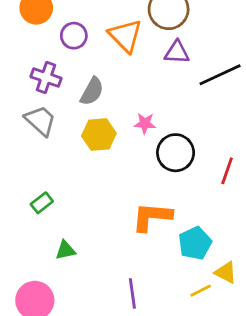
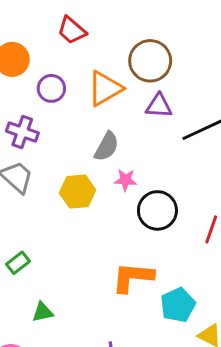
orange triangle: (125, 36) -> (105, 88), turned 45
gray semicircle: (92, 91) -> (107, 147), moved

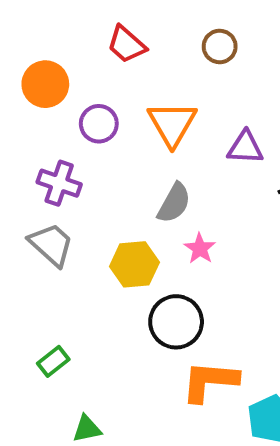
brown circle: (150, 61) -> (220, 46), moved, size x0.6
orange triangle: (105, 88) -> (172, 124), turned -30
pink star: (125, 180) -> (200, 249), turned 30
black circle: (157, 210) -> (176, 322), moved

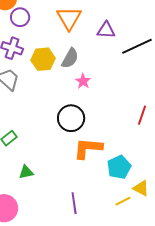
purple circle: (99, 124) -> (20, 17), moved
yellow hexagon: (134, 264) -> (43, 59), moved

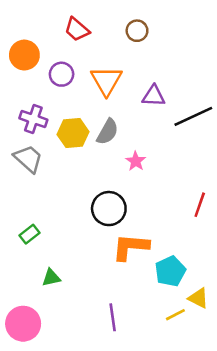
purple circle: (20, 17) -> (61, 74), moved
pink star: (83, 81) -> (136, 161), moved

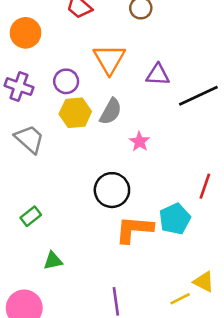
purple circle: (61, 74) -> (66, 81), moved
purple cross: (33, 119) -> (19, 87), moved
cyan pentagon: (170, 271) -> (175, 219), moved

